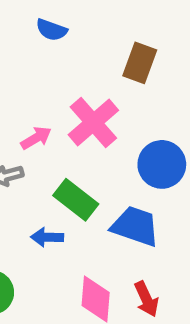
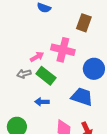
pink cross: (93, 123) -> (63, 50), turned -35
green rectangle: (76, 200) -> (46, 76), moved

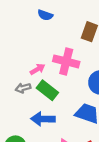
blue arrow: (42, 102) -> (43, 119), size x1.5

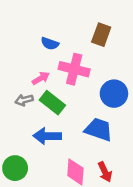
blue semicircle: (45, 15) -> (50, 44), moved

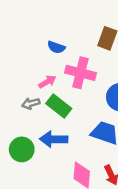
green circle: (15, 168) -> (22, 149), moved

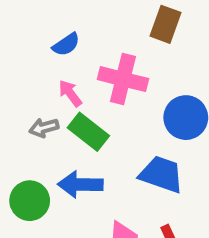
blue semicircle: (56, 47) -> (66, 45), moved, turned -54
pink arrow: (47, 82) -> (70, 93), turned -96

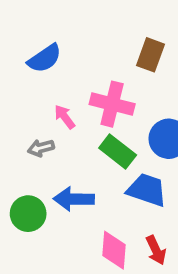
blue semicircle: (66, 45) -> (45, 58), moved, size x1.4
green rectangle: (88, 132) -> (118, 152), moved

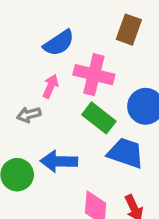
blue semicircle: (45, 58) -> (59, 43), moved
pink arrow: (65, 117) -> (51, 86), turned 60

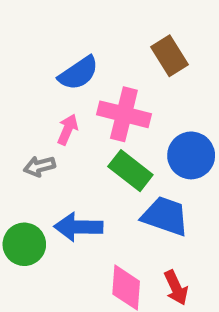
brown rectangle: (129, 30) -> (169, 56), turned -52

